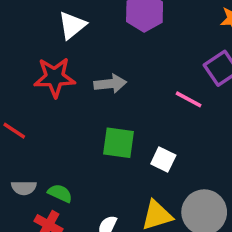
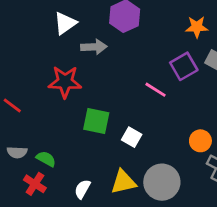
red star: (55, 77) -> (65, 82), moved
gray arrow: (110, 84) -> (94, 47), moved

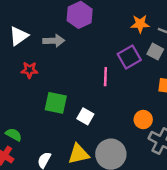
white triangle: (65, 23) -> (19, 36), moved
red star: (65, 82) -> (29, 70), size x0.6
pink line: (155, 90) -> (105, 77), turned 60

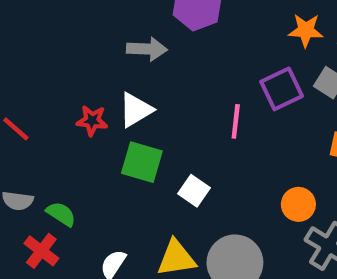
white triangle: (19, 36) -> (136, 110), moved
red star: (29, 70) -> (92, 121), moved

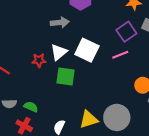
pink line: (236, 121) -> (120, 55), moved, turned 70
white square: (194, 191) -> (87, 50), moved, size x1.6

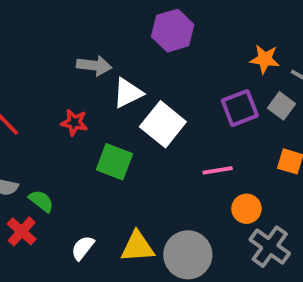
gray arrow: (60, 22) -> (94, 66), moved
white triangle: (59, 52) -> (128, 93), moved
pink line: (120, 55) -> (218, 170), moved

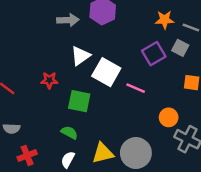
gray arrow: (94, 66) -> (68, 20), moved
pink line: (218, 170) -> (136, 88), moved, turned 42
green semicircle: (41, 201) -> (69, 133), moved
red cross: (22, 231) -> (27, 155), turned 36

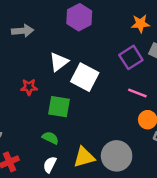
gray arrow: (68, 20) -> (23, 31), moved
pink line: (136, 88) -> (137, 93), moved

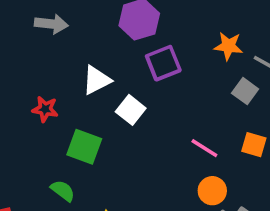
purple square: (131, 57) -> (163, 63), moved
white square: (85, 77) -> (131, 110), size x0.7

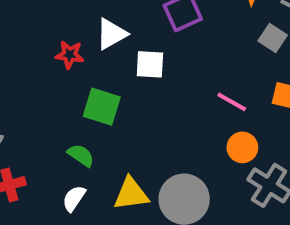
red star: (45, 109) -> (70, 55), moved
white square: (131, 110) -> (150, 64), turned -32

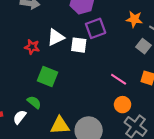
white square: (150, 64) -> (79, 45), moved
white semicircle: (74, 198) -> (20, 117), moved

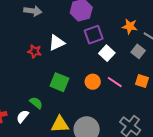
white square: (79, 45) -> (107, 53), moved, turned 35
green square: (47, 77) -> (59, 82), moved
orange circle: (123, 105) -> (93, 82), moved

